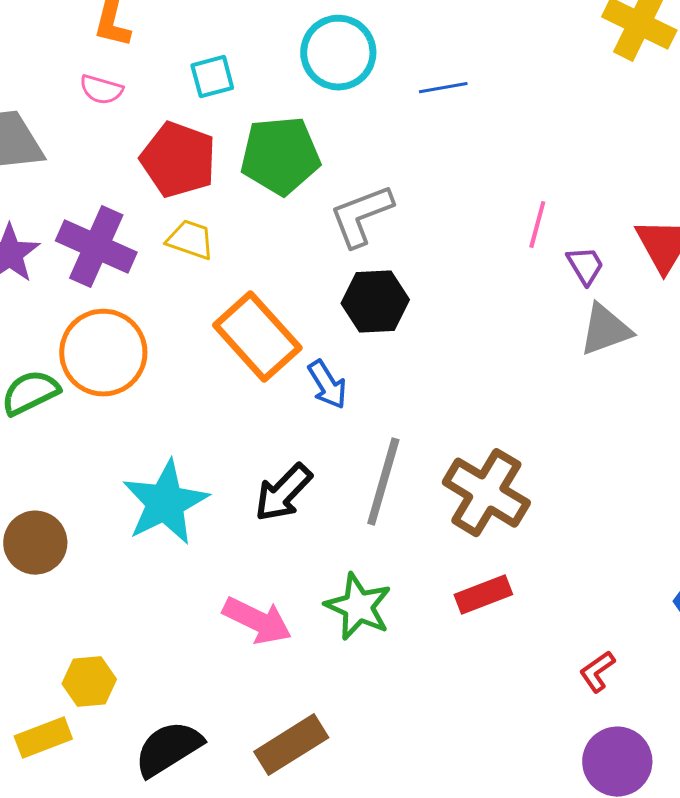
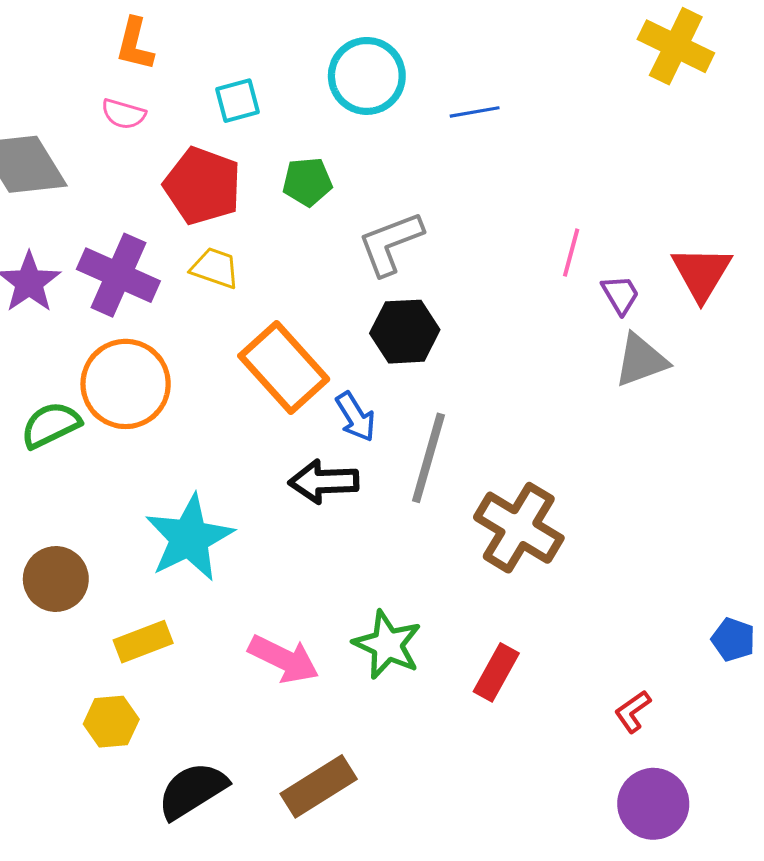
green pentagon: (280, 156) -> (307, 182), size x0.6
gray line: (383, 482) -> (428, 458), moved
black arrow: (283, 493) -> (324, 481), moved, turned 44
red rectangle: (483, 595) -> (496, 672), moved, turned -40
yellow rectangle: (43, 738) -> (143, 642), moved

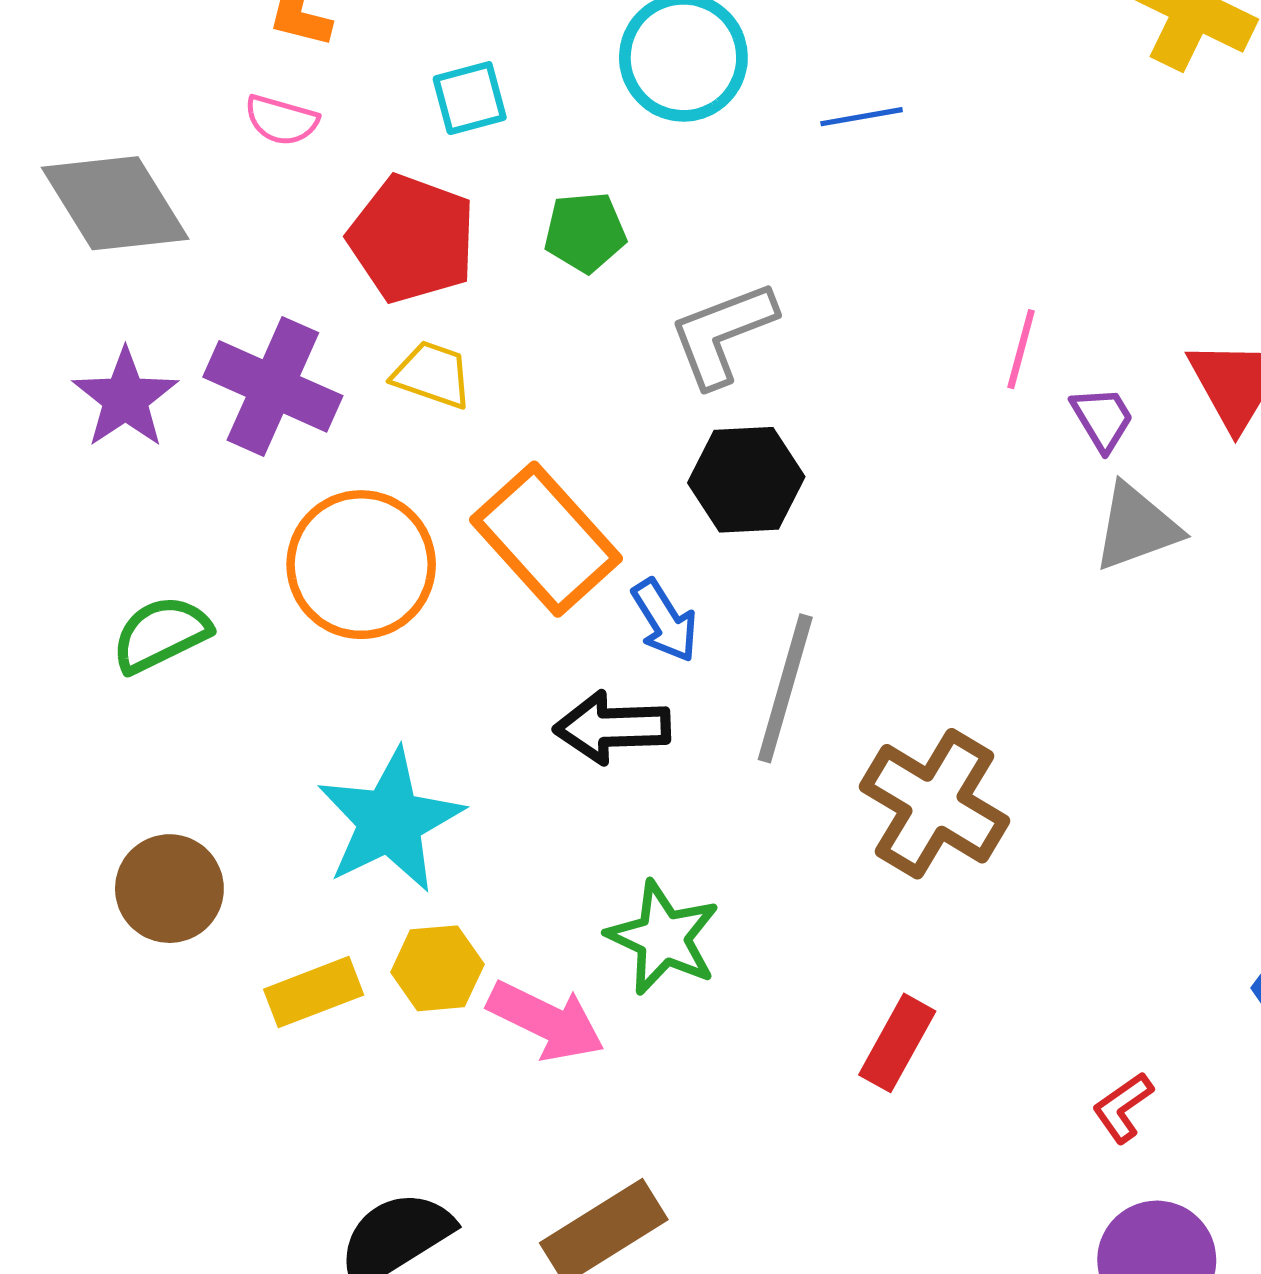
orange circle: (126, 384) -> (361, 565), moved
green star: (387, 645) -> (663, 938), moved
yellow hexagon: (111, 722) -> (437, 968), moved

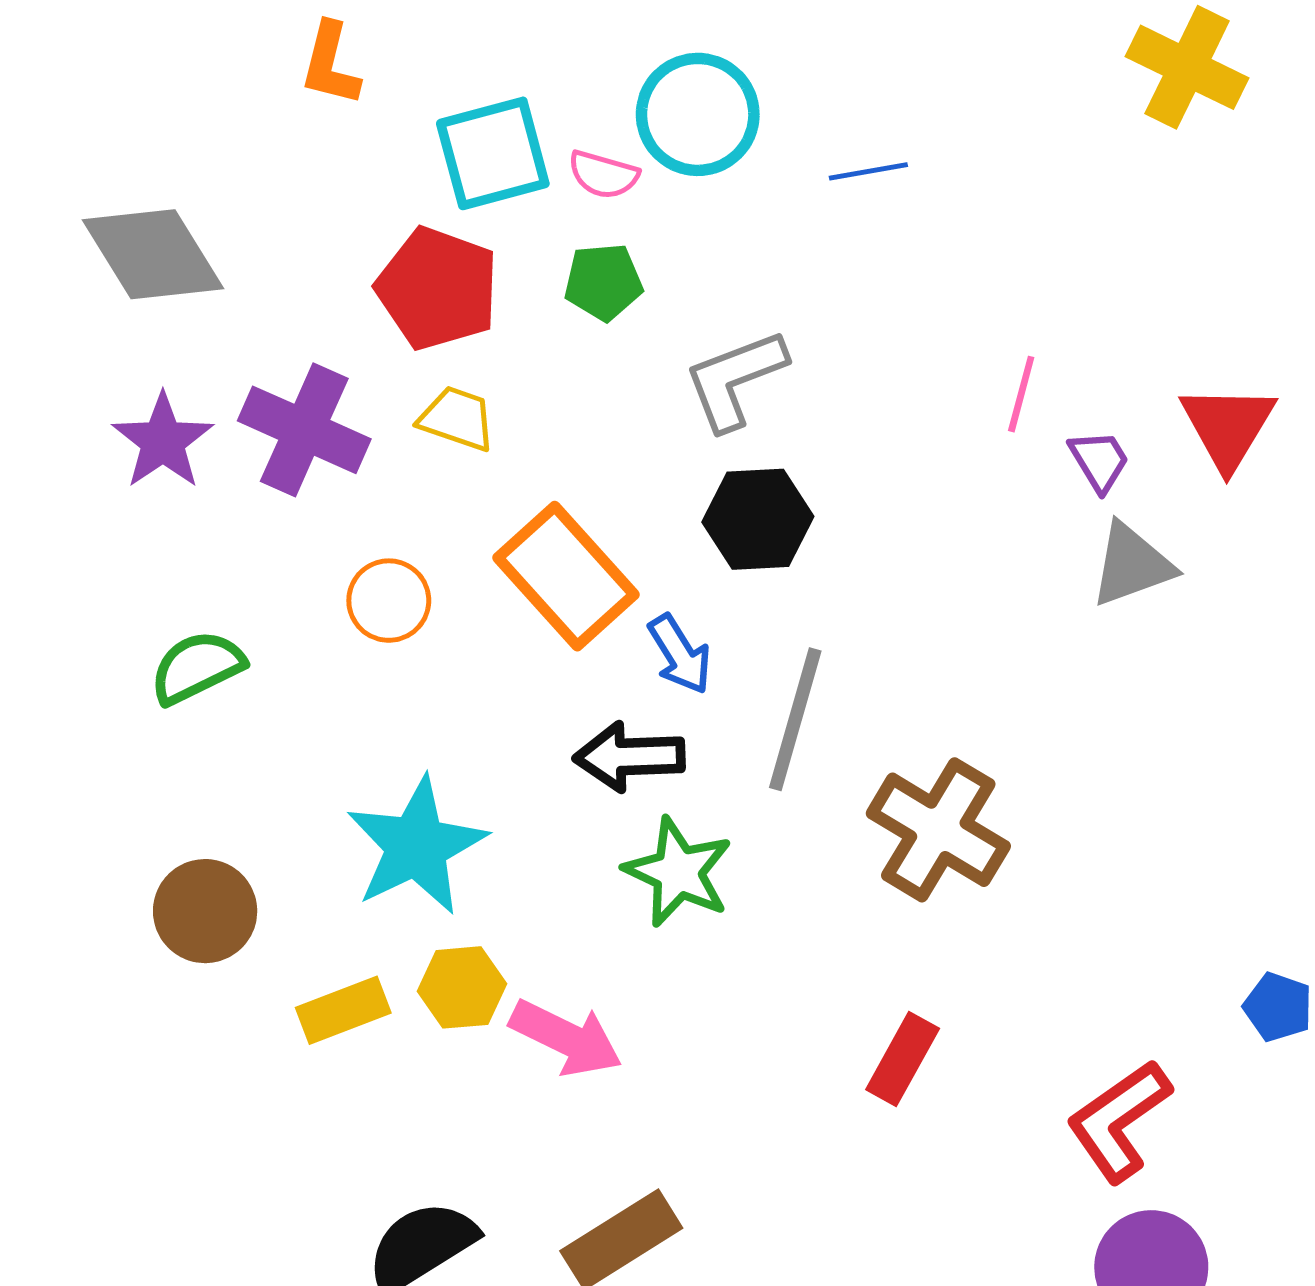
cyan square: (470, 98) -> (493, 153), size x1.6
pink semicircle: (281, 120) -> (603, 175), moved
orange circle: (361, 565) -> (389, 601), size x0.6
green star: (663, 938) -> (678, 872), moved
red L-shape: (1123, 1107) -> (1119, 1121), size x1.8

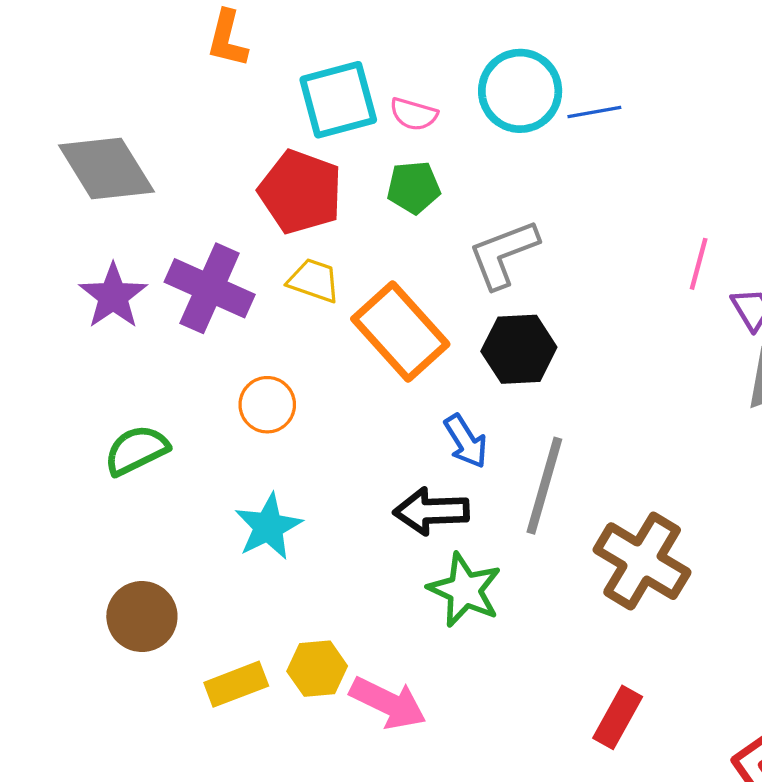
cyan circle: (698, 114) -> (520, 91), moved
orange rectangle: (566, 576) -> (400, 332), moved
cyan star: (416, 846) -> (268, 527), moved, size x0.7

